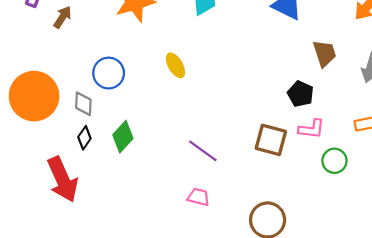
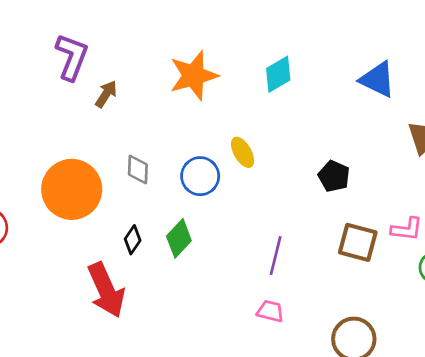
blue circle: (109, 73) -> (200, 176), moved
black pentagon: (300, 94) -> (334, 176), moved
gray diamond: (83, 104) -> (138, 170), moved
purple line: (203, 151) -> (276, 256), turned 68

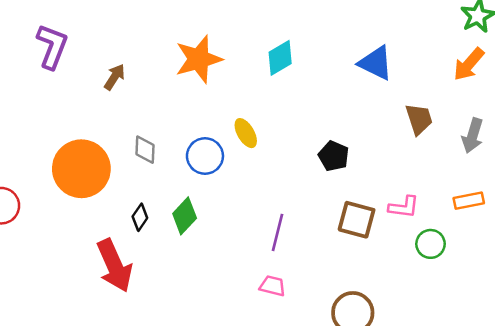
purple L-shape: (72, 57) -> (52, 46), moved

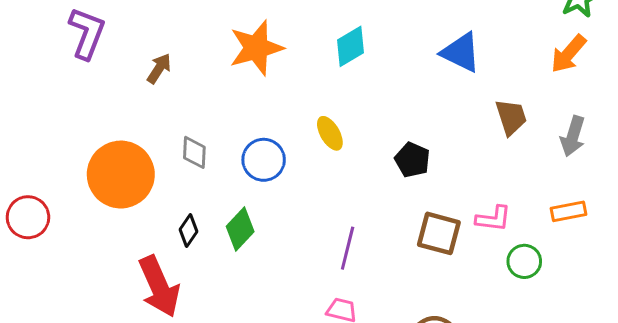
yellow ellipse: (246, 133) -> (330, 133), moved

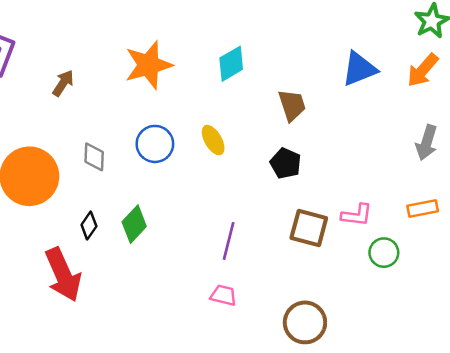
blue triangle: (461, 52) -> (359, 69), moved, turned -48
brown trapezoid: (511, 117) -> (292, 105), moved
blue circle: (264, 160) -> (155, 144), moved

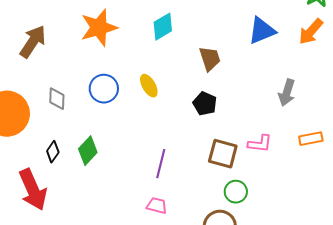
brown arrow: (63, 83) -> (33, 42), size x1.6
gray arrow: (427, 143) -> (287, 93), moved
green circle: (384, 253) -> (236, 192), moved

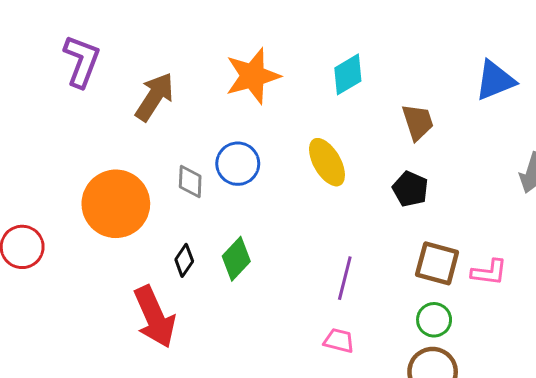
yellow ellipse: (149, 86) -> (327, 162), size x1.4
blue circle: (104, 89) -> (238, 164), moved
pink L-shape: (260, 144) -> (489, 272), moved
green circle: (236, 192) -> (434, 320), moved

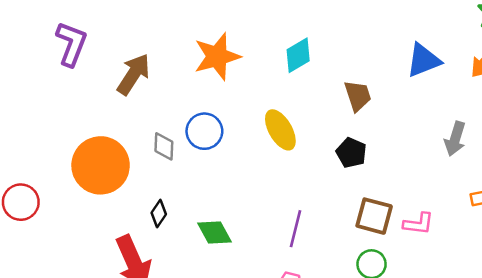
green diamond: (236, 259) -> (215, 233), moved, turned -72

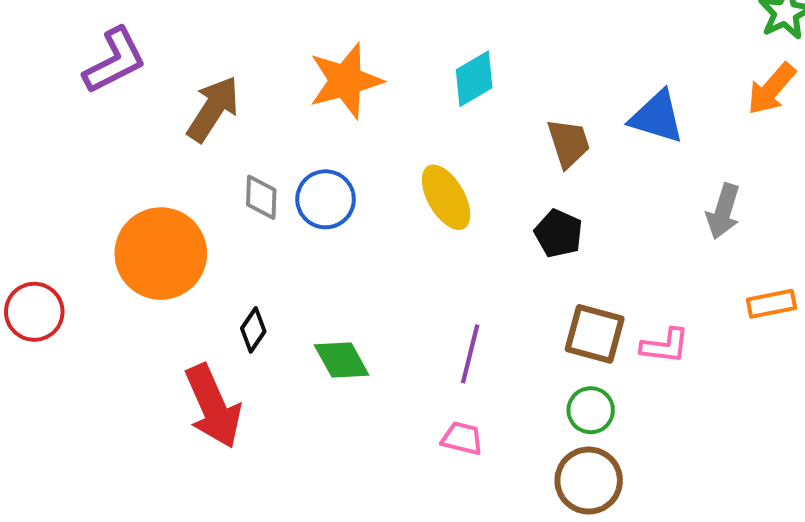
purple L-shape: (71, 44) -> (115, 61), turned 42
blue triangle: (423, 60) -> (657, 117), moved, turned 39
gray diamond: (164, 146) -> (261, 197), moved

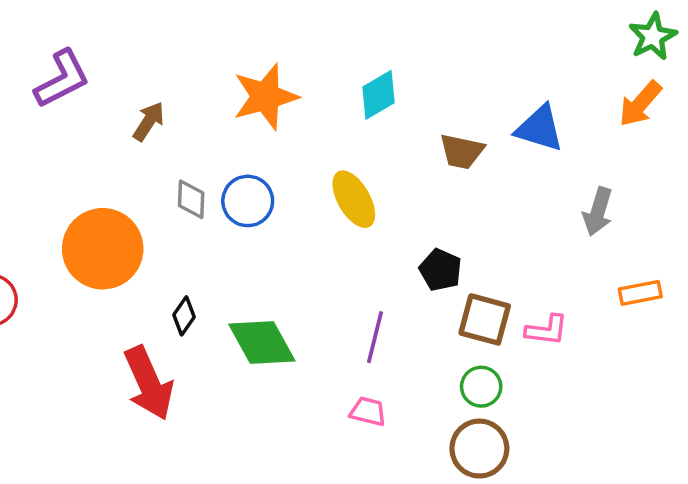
brown arrow: (213, 109) -> (149, 121), size x0.7
brown trapezoid: (569, 143) -> (462, 151), turned 120
black pentagon: (559, 233) -> (440, 270), moved
green diamond: (342, 360) -> (262, 342), size x1.4

